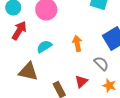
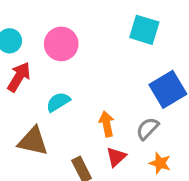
orange arrow: (77, 43) -> (107, 124), moved
gray semicircle: (101, 63) -> (147, 129), turned -91

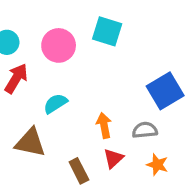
cyan square: (144, 30) -> (107, 31), moved
gray semicircle: (147, 129) -> (145, 130), turned 40

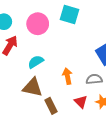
brown triangle: (30, 143) -> (33, 87), moved
red triangle: (113, 158) -> (81, 102), moved, turned -32

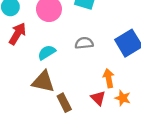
orange arrow: (67, 76) -> (109, 78), moved
gray semicircle: (94, 79) -> (84, 43), moved

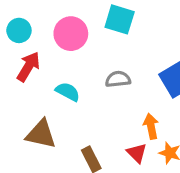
cyan semicircle: (47, 52) -> (68, 92), turned 60
brown triangle: (43, 82) -> (41, 134), moved

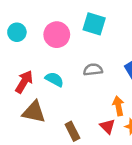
red arrow: (28, 67) -> (24, 82), moved

